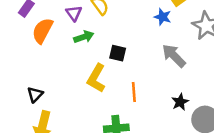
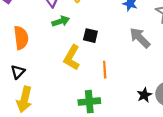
orange semicircle: (43, 31) -> (21, 38), moved, turned 145
black star: (180, 102) -> (144, 95), moved

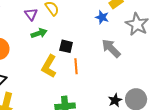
orange line: (105, 70) -> (76, 66), moved

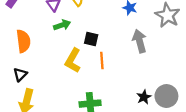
gray arrow: (111, 48) -> (140, 41), turned 30

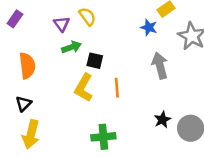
black square: (91, 39) -> (95, 61), moved
black star: (144, 97) -> (162, 120), moved

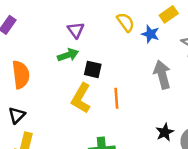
yellow semicircle: (87, 16) -> (126, 22), moved
purple triangle: (62, 24) -> (76, 30), moved

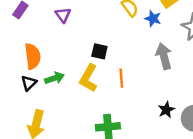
purple triangle: (76, 30) -> (63, 15), moved
green arrow: (68, 55) -> (54, 78), moved
black triangle: (17, 115) -> (29, 83), moved

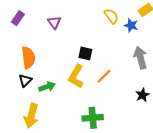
green arrow: (54, 78) -> (47, 87), moved
orange line: (121, 78) -> (104, 76), turned 49
black star: (166, 110) -> (142, 95), moved

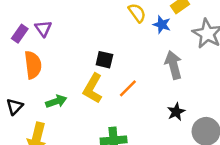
purple rectangle: (18, 18) -> (20, 34), moved
purple triangle: (54, 22) -> (43, 28), moved
black triangle: (25, 80) -> (15, 107), moved

